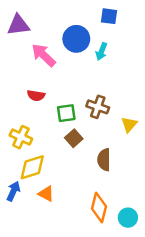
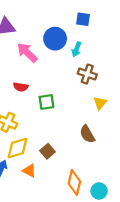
brown cross: (98, 107) -> (87, 74), moved
yellow triangle: (129, 124) -> (100, 103), moved
brown square: (74, 138) -> (48, 151), moved
brown semicircle: (104, 160) -> (87, 134), moved, turned -30

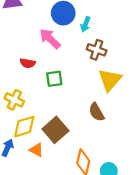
pink arrow: (27, 53) -> (50, 39), moved
yellow triangle: (100, 103) -> (110, 80), size x1.6
brown square: (48, 151) -> (55, 130), size x1.6

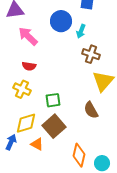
pink arrow: (50, 39) -> (28, 36), moved
green square: (54, 79) -> (53, 100), moved
yellow cross: (14, 100) -> (22, 89), moved

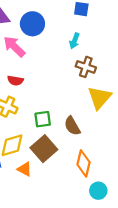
blue circle: (61, 21) -> (32, 24), moved
brown semicircle: (91, 110) -> (72, 126), moved
orange diamond: (79, 155) -> (84, 163), moved

